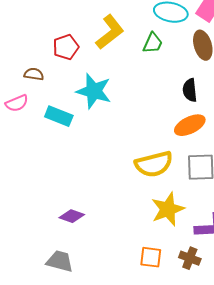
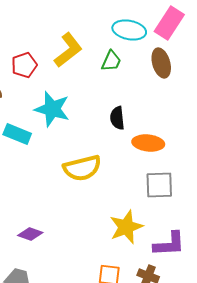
black semicircle: (190, 90) -> (117, 118), moved
orange ellipse: (190, 125) -> (148, 143), turned 32
yellow semicircle: (154, 164) -> (82, 168), moved

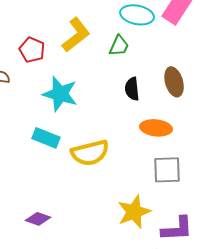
brown ellipse: (161, 63) -> (174, 82), moved
red pentagon: (24, 65) -> (32, 50), turned -30
black semicircle: (117, 118) -> (132, 89), moved
cyan rectangle: (17, 134) -> (46, 138), moved

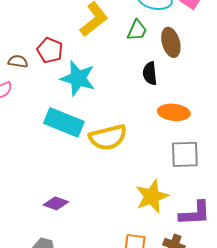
red pentagon: (32, 50) -> (50, 50), moved
brown ellipse: (174, 82) -> (171, 42), moved
cyan rectangle: (46, 138) -> (64, 122), size x1.4

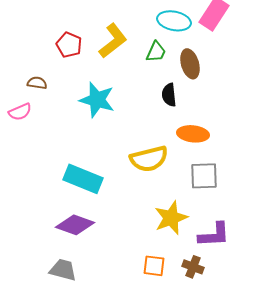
red pentagon: (50, 50) -> (69, 45), moved
cyan rectangle: (64, 122) -> (83, 179), moved
yellow semicircle: (108, 137) -> (149, 159), moved
purple diamond: (56, 203) -> (75, 225), size x1.5

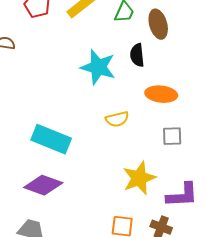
cyan star: (97, 100) -> (98, 67), moved
yellow semicircle: (149, 159) -> (117, 119), size x0.6
gray square: (204, 176) -> (172, 136), size x0.7

